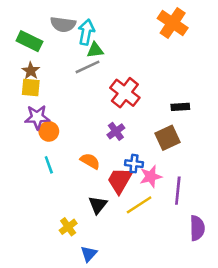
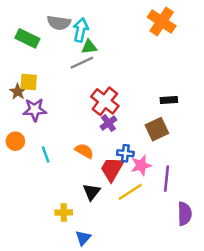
brown star: (31, 71) -> (18, 92), moved
red cross: (125, 93) -> (105, 101), moved
orange circle: (49, 131) -> (15, 141), moved
yellow cross: (68, 227) -> (64, 212), turned 35

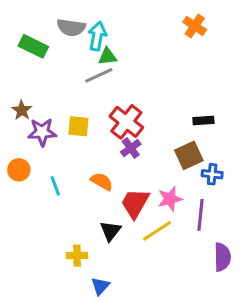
orange cross: (162, 21) -> (195, 26), size x0.7
yellow square: (29, 82) -> (78, 126), moved
blue cross: (125, 153) -> (212, 174), moved

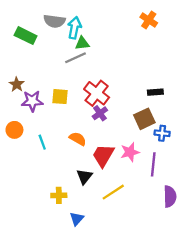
yellow line: (157, 231) -> (113, 192), moved

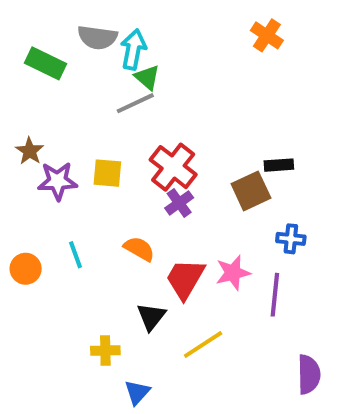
green triangle: (82, 43) -> (147, 77), turned 48
brown square: (144, 119) -> (251, 191), moved
orange circle: (14, 130) -> (26, 269), moved
purple semicircle: (170, 197) -> (309, 374), moved

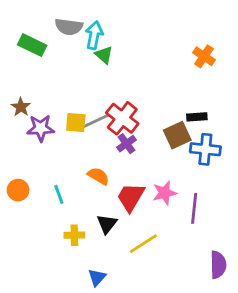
orange cross: (267, 35) -> (204, 56), moved
gray line: (135, 103) -> (96, 121), moved
blue cross: (291, 239) -> (205, 149), moved, size x1.5
cyan line: (75, 255) -> (59, 194), moved
yellow cross: (105, 351) -> (74, 235), moved

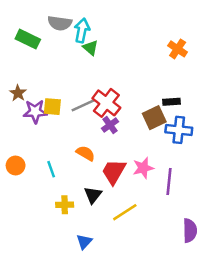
yellow square: (76, 123) -> (52, 107), moved

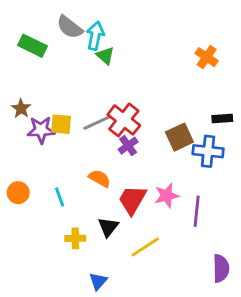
gray semicircle: (60, 23) -> (70, 27), turned 30
black rectangle: (171, 102) -> (222, 118), moved

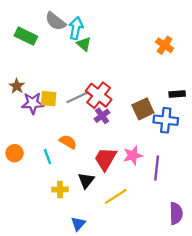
orange semicircle: (100, 178) -> (68, 142), moved

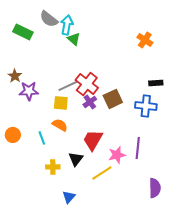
yellow square: (49, 99) -> (61, 103), moved
brown square: (143, 109) -> (113, 99), moved
pink star: (133, 155) -> (117, 155), moved

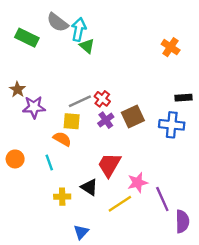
red cross: (87, 84) -> (102, 99), size x0.6
orange semicircle: (60, 125) -> (62, 139), moved
purple line: (138, 148) -> (162, 199), moved, turned -30
black triangle: (76, 159) -> (89, 187), turned -35

